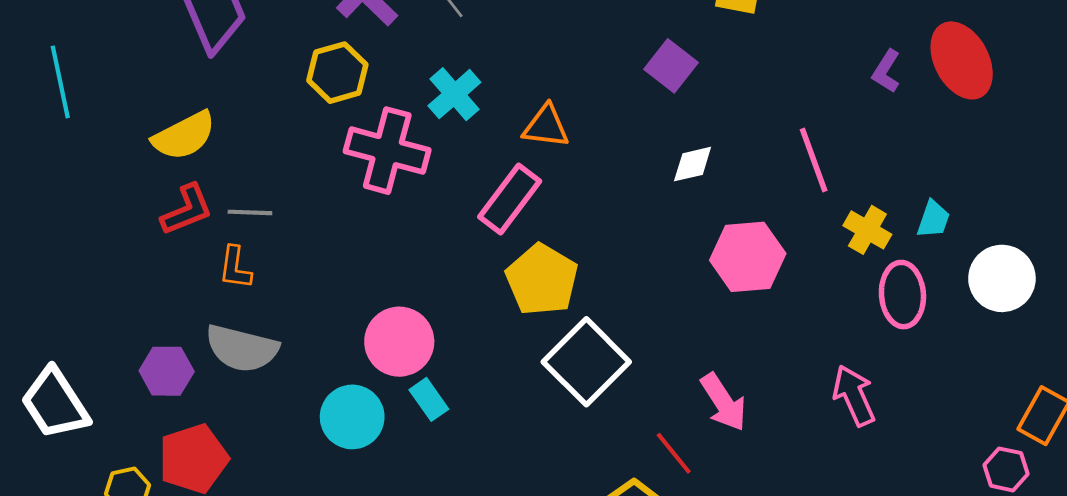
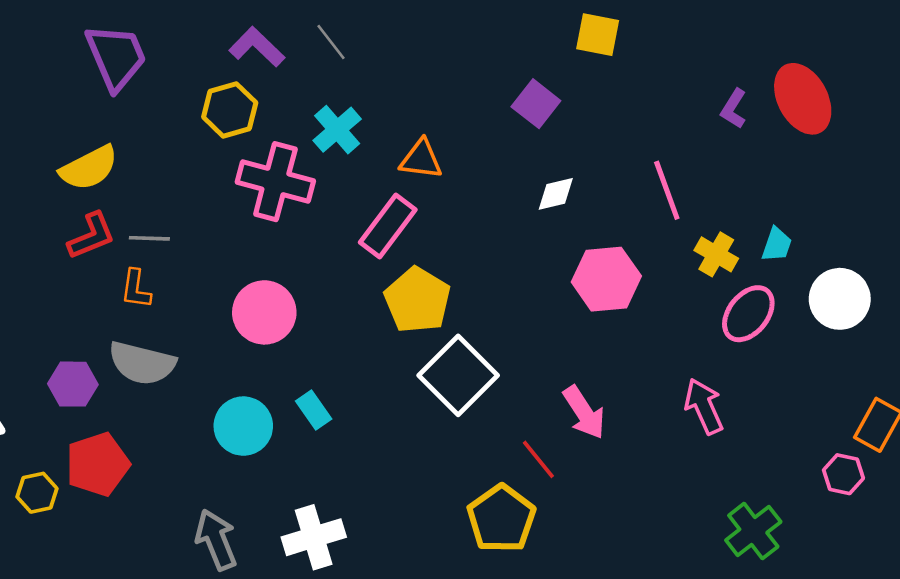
pink ellipse: (902, 295) -> (748, 314), turned 42
pink circle: (399, 342) -> (264, 312), moved

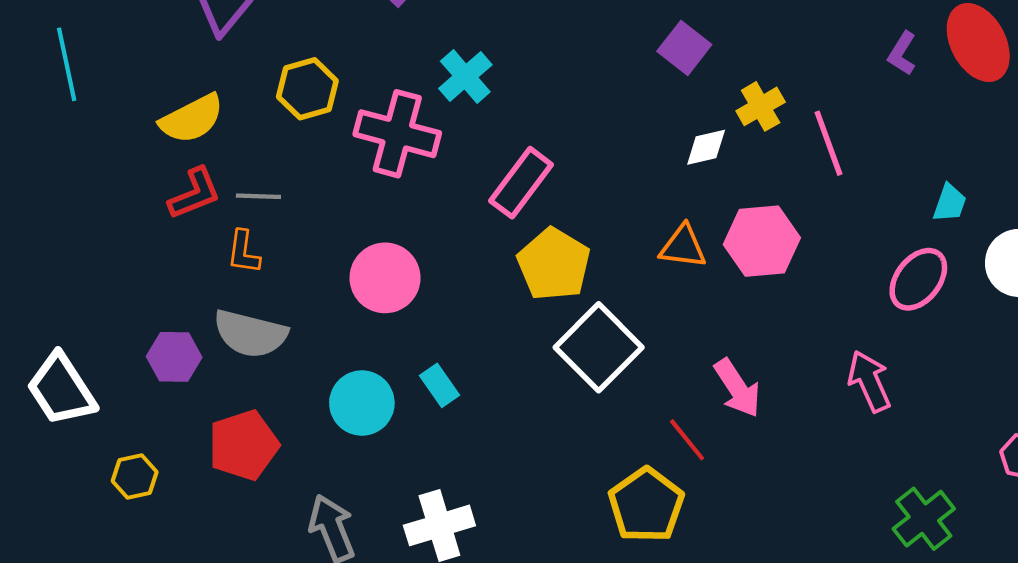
yellow hexagon: (230, 110) -> (307, 89), moved
orange triangle: (421, 159) -> (683, 247), moved
yellow cross: (716, 254) -> (761, 106), moved, turned 30
red pentagon: (98, 464) -> (244, 445), moved

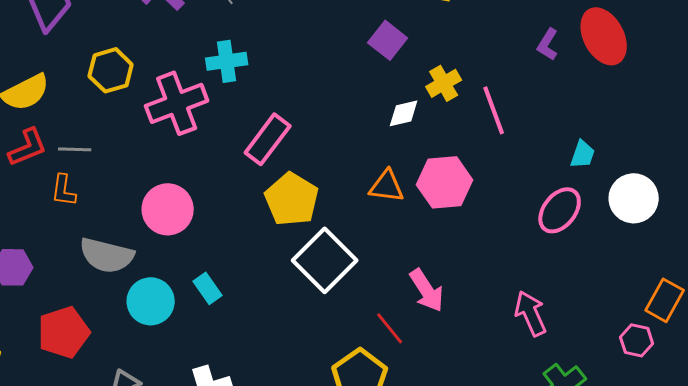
cyan cross: (465, 77) -> (227, 61), turned 33
pink cross: (397, 134) -> (177, 103), turned -36
gray semicircle: (250, 334) -> (107, 255), moved
pink arrow: (869, 381) -> (531, 313), moved

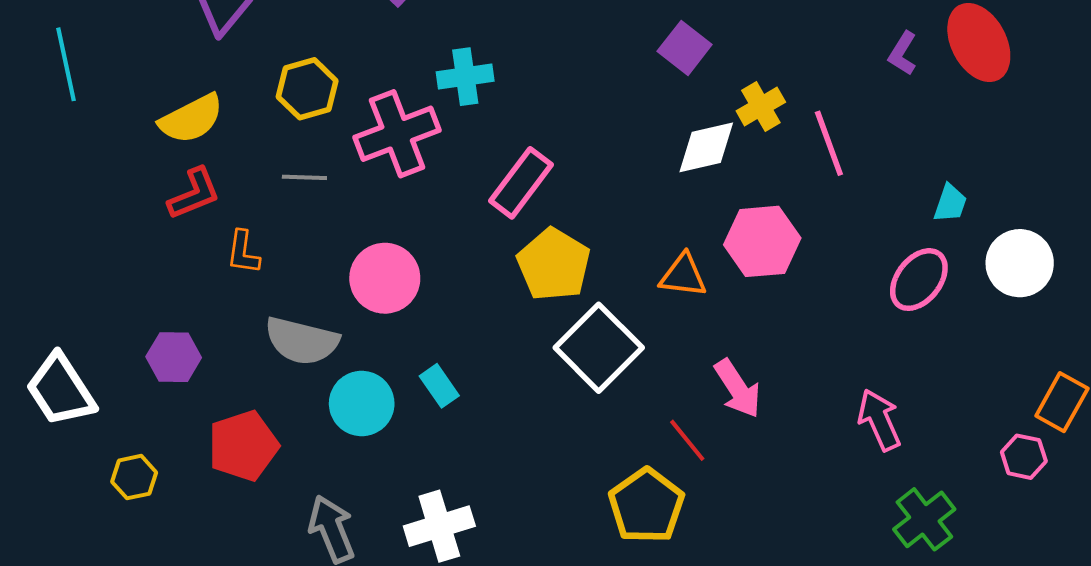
white diamond: (404, 113) -> (706, 147), size x1.4
gray line: (75, 149) -> (304, 177), moved
orange triangle: (387, 186) -> (683, 275), moved

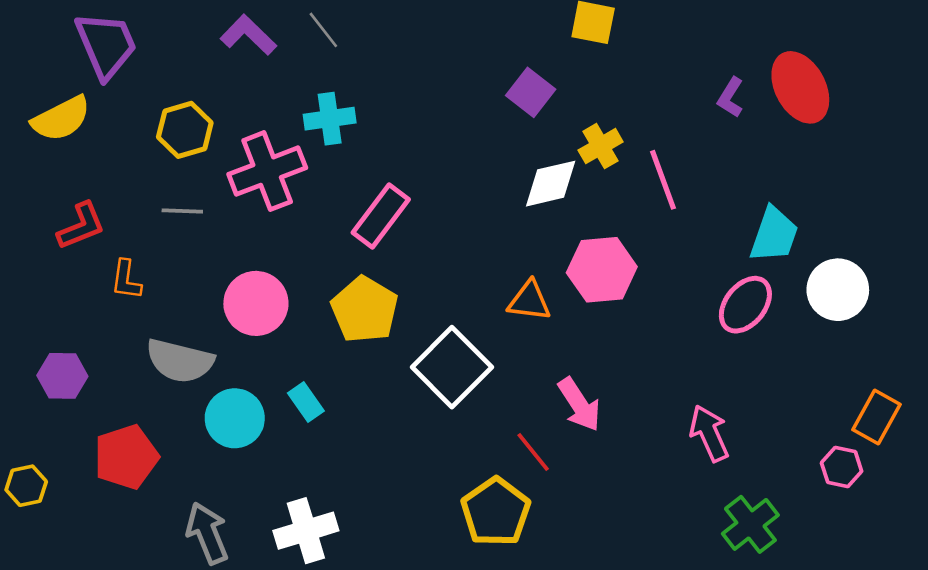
yellow semicircle: (191, 119) -> (61, 119), moved
cyan trapezoid: (950, 203) -> (774, 235), size x1.6
yellow pentagon: (554, 265) -> (365, 310), moved

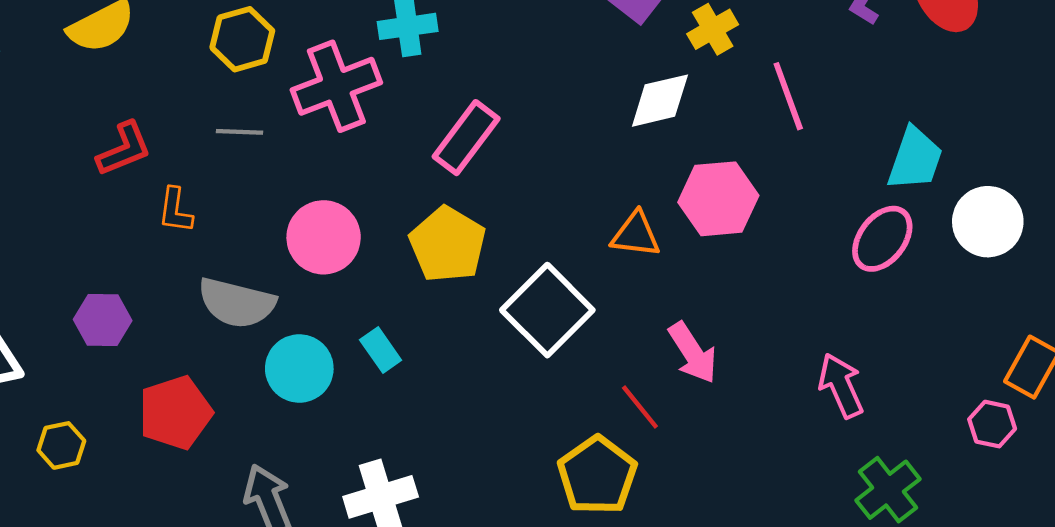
yellow cross: (601, 146) -> (713, 29), moved

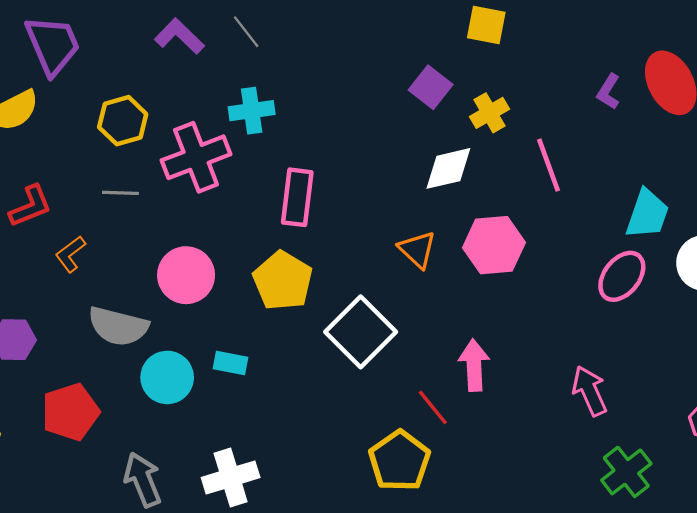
pink rectangle: (466, 138) -> (297, 197), turned -30
orange L-shape: (175, 210) -> (70, 254), turned 45
orange triangle: (636, 234) -> (417, 250), moved, turned 36
cyan rectangle: (381, 350) -> (231, 363), turned -44
pink arrow: (693, 353) -> (474, 365), turned -150

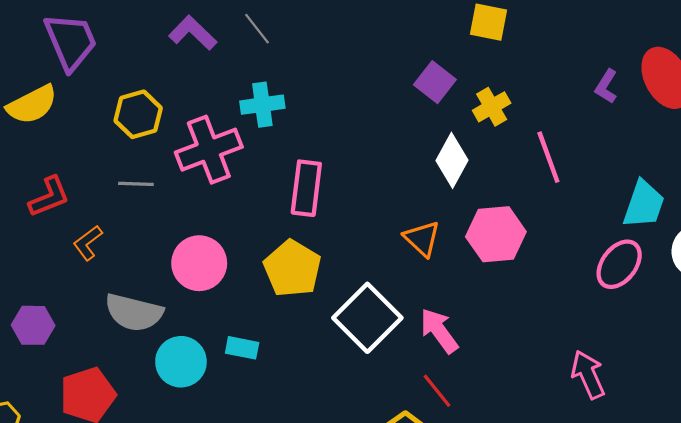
white diamond: (448, 168) -> (452, 160), turned -48
pink arrow: (474, 365) -> (439, 331), moved, turned -33

